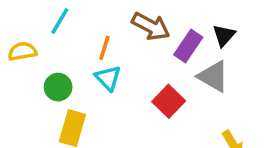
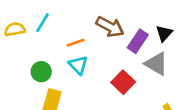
orange line: (104, 48) -> (76, 43), turned 54
yellow semicircle: (22, 51) -> (15, 29), moved

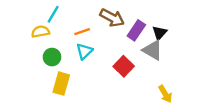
yellow semicircle: (15, 29) -> (40, 32), moved
black triangle: (164, 33) -> (159, 33), moved
cyan triangle: (78, 65) -> (84, 51), turned 30

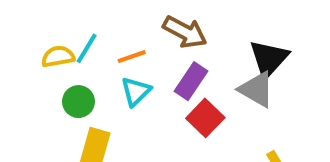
cyan line: (53, 14) -> (87, 48), moved
purple rectangle: (136, 30) -> (191, 81), moved
black triangle: (159, 33) -> (269, 59), size x1.5

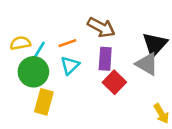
cyan line: (87, 48) -> (39, 51), moved
purple rectangle: (191, 81) -> (105, 59), turned -30
green circle: (78, 102) -> (33, 72), size x1.5

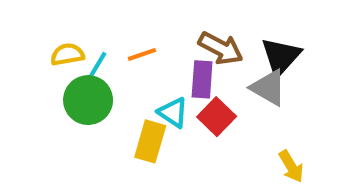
brown arrow: (101, 27) -> (221, 48), moved
cyan triangle: (70, 65) -> (173, 112), moved, turned -42
yellow rectangle: (44, 102) -> (150, 141), moved

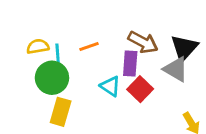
cyan line: (96, 67) -> (58, 55), turned -35
yellow rectangle: (150, 141) -> (61, 112), moved

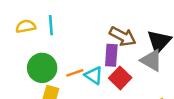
yellow semicircle: (38, 46) -> (26, 26), moved
orange line: (89, 46) -> (75, 73), moved
cyan line: (58, 55) -> (51, 25), moved

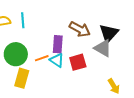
purple rectangle: (111, 55) -> (58, 44), moved
red square: (120, 78) -> (78, 62), turned 30

